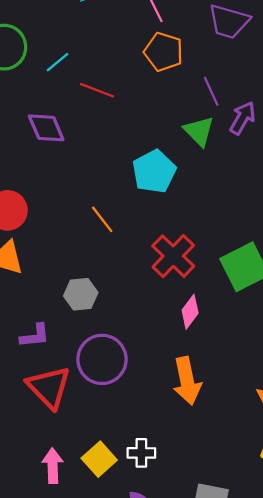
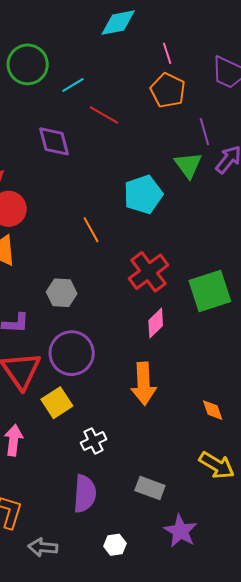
white cross: (141, 453) -> (94, 441), turned -35
yellow square: (99, 459) -> (57, 403), moved

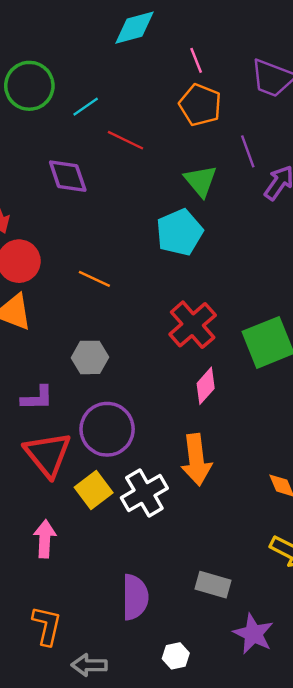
green triangle: (188, 165) -> (201, 181), moved
orange line: (91, 230) -> (94, 279), moved, turned -32
white cross: (94, 441) -> (144, 493), moved, size x1.5

